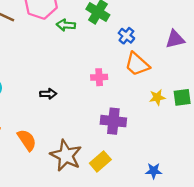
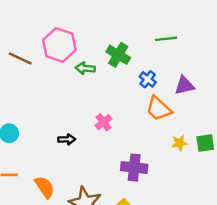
purple triangle: (175, 39) -> (184, 85), moved
pink cross: (99, 77) -> (104, 122), moved, turned -35

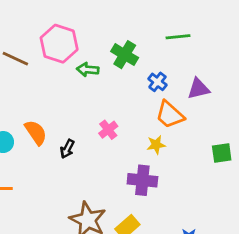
black arrow: (67, 139) -> (67, 149), turned 119
yellow star: (180, 143) -> (156, 145), moved
orange semicircle: (45, 187) -> (36, 132), moved

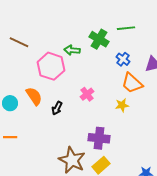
green line: (178, 37) -> (126, 28), moved
pink hexagon: (59, 44) -> (51, 66), moved
purple cross: (142, 180) -> (99, 138), moved

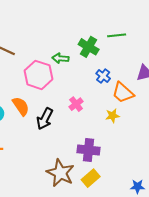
blue cross: (123, 59) -> (103, 76), moved
black arrow: (57, 108) -> (45, 119), size x1.5

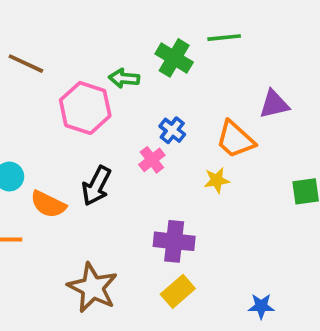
blue cross: (103, 76) -> (172, 130), moved
orange semicircle: (21, 106) -> (48, 204), moved, turned 150
brown star: (60, 173) -> (93, 288), moved

